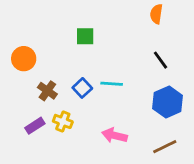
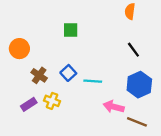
cyan line: (112, 84) -> (93, 81), moved
pink arrow: (114, 135) -> (114, 107), moved
brown line: (165, 147) -> (137, 122), turned 48

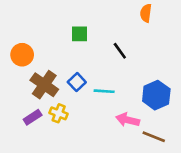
black line: (133, 50) -> (120, 51), moved
brown cross: (39, 75) -> (44, 85), size x1.5

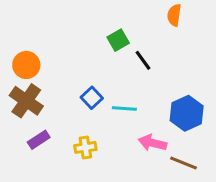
green square: (79, 34) -> (118, 40), moved, turned -30
brown cross: (44, 85) -> (26, 101), moved
yellow cross: (59, 113) -> (85, 147), moved, turned -30

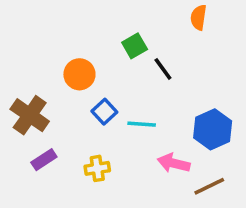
orange circle: (26, 65) -> (79, 74), moved
brown line: (184, 163) -> (209, 186), turned -48

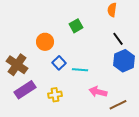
black line: (163, 69) -> (118, 39), moved
blue hexagon: (213, 129) -> (124, 61), moved
purple rectangle: (44, 160) -> (25, 90), size x1.5

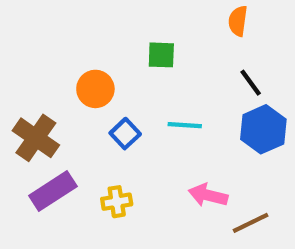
green square: (76, 26) -> (161, 55), turned 32
cyan line: (80, 70) -> (185, 125), moved

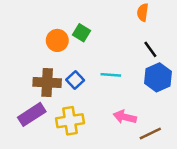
green square: (161, 55) -> (81, 33), moved, turned 30
orange circle: (95, 89) -> (57, 40), moved
brown cross: (36, 138) -> (47, 83), moved, turned -32
yellow cross: (117, 202) -> (70, 121), size x1.5

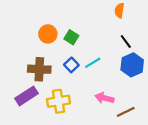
green square: (81, 33) -> (71, 37), moved
cyan line: (111, 75) -> (93, 63), turned -35
blue square: (75, 80) -> (71, 65), moved

